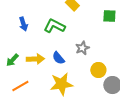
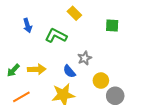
blue arrow: (23, 24) -> (28, 25), moved
blue semicircle: (58, 58) -> (69, 71), moved

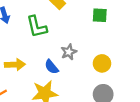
green L-shape: (56, 36) -> (37, 27), turned -130
yellow circle: (101, 81) -> (102, 63), moved

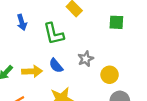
yellow circle: (102, 63) -> (110, 75), moved
blue semicircle: (52, 67) -> (56, 66), moved

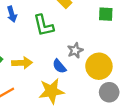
blue semicircle: (56, 66) -> (59, 66), moved
yellow circle: (110, 75) -> (99, 66), size x1.5

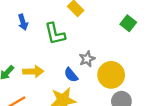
green square: (106, 14) -> (128, 23), moved, turned 35

